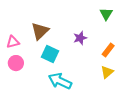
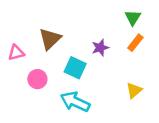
orange rectangle: (108, 50) -> (135, 43), moved
cyan square: (50, 54) -> (75, 68), moved
pink circle: (16, 63) -> (37, 79), moved

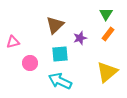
brown triangle: (50, 39) -> (55, 25), moved
cyan square: (75, 68) -> (60, 54), turned -30
yellow triangle: (134, 90) -> (107, 72), size x1.6

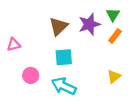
purple star: (80, 38) -> (89, 24), moved, size x1.5
pink circle: (30, 63) -> (31, 75), moved
yellow triangle: (107, 72) -> (114, 77), size x0.6

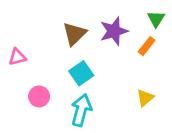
green triangle: (113, 15) -> (156, 19), moved
cyan square: (64, 57) -> (81, 73), turned -30
cyan arrow: (64, 86) -> (81, 110), turned 80

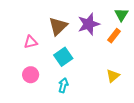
pink triangle: (17, 57) -> (31, 42), moved
cyan arrow: (81, 110) -> (63, 85), size x0.6

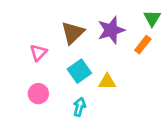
pink triangle: (31, 42) -> (38, 53), turned -32
yellow triangle: (113, 76) -> (107, 82), moved, turned 40

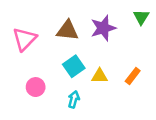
brown triangle: (73, 33) -> (68, 30), turned 50
orange rectangle: (143, 45) -> (133, 76), moved
pink triangle: (38, 53) -> (25, 39), moved, size x1.5

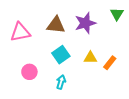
pink triangle: (25, 39) -> (20, 32), turned 35
yellow triangle: (100, 76) -> (90, 58), moved

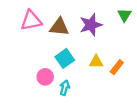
pink triangle: (20, 32) -> (31, 20), moved
pink circle: (29, 72) -> (45, 77), moved

